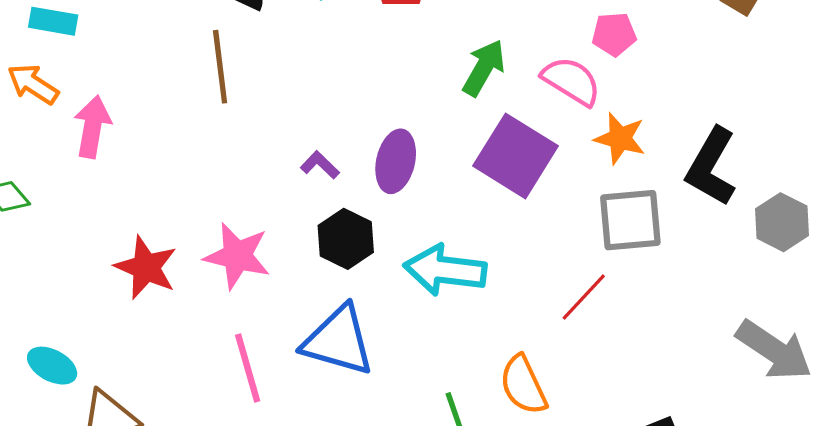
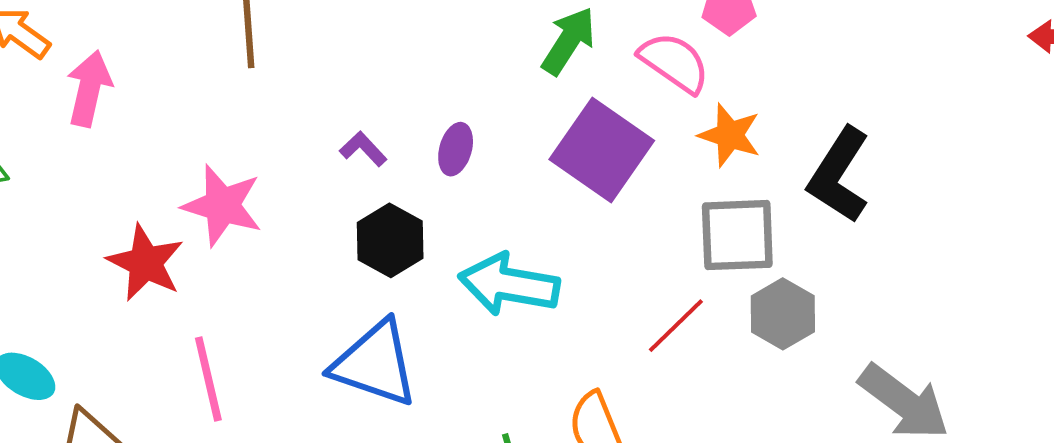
purple ellipse: (396, 161) -> (456, 149), size x0.7
gray hexagon: (782, 222) -> (783, 314), moved
pink star: (237, 256) -> (222, 205), moved
pink line: (248, 368) -> (208, 379), moved

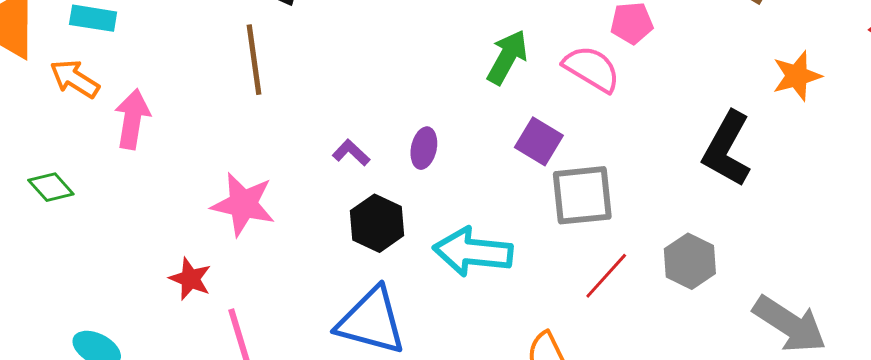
orange star: (730, 135) -> (797, 76), moved, turned -30
purple square: (602, 150) -> (539, 141), size x0.6
gray square: (737, 235) -> (582, 195), moved
red star: (145, 263) -> (190, 279), moved, size x0.7

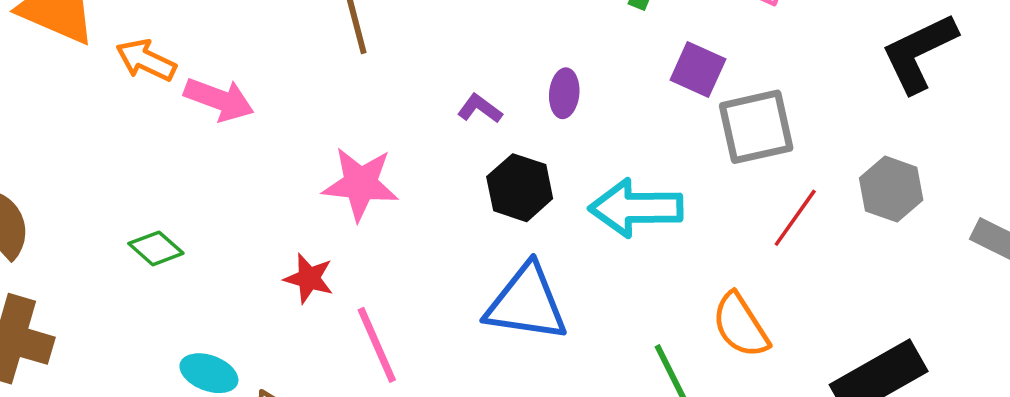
pink arrow: (132, 119) -> (219, 99), turned 108
black L-shape: (727, 149) -> (919, 53), turned 42
green diamond: (51, 187) -> (156, 248), moved

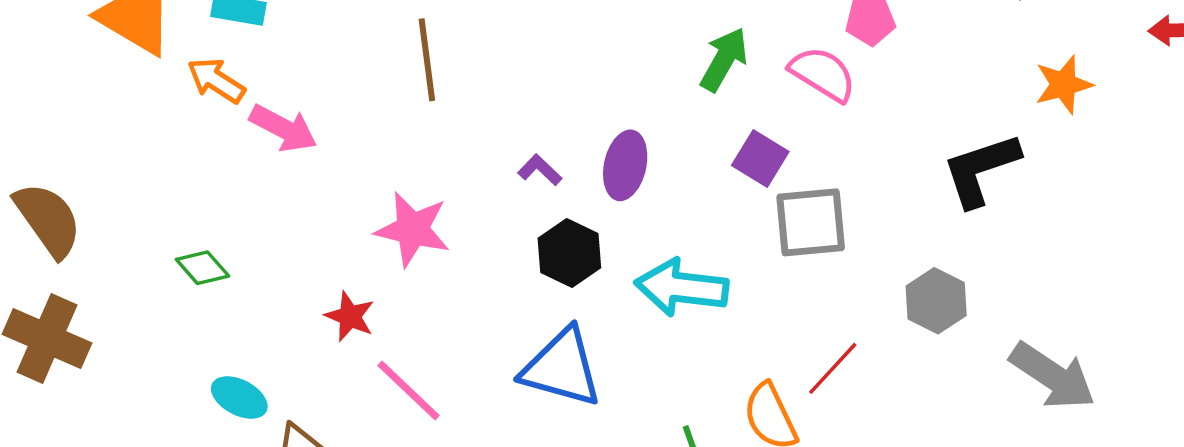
purple ellipse: (564, 93) -> (625, 165), size x1.4
red line: (795, 218) -> (833, 368), moved
pink line: (377, 345) -> (409, 391), turned -30

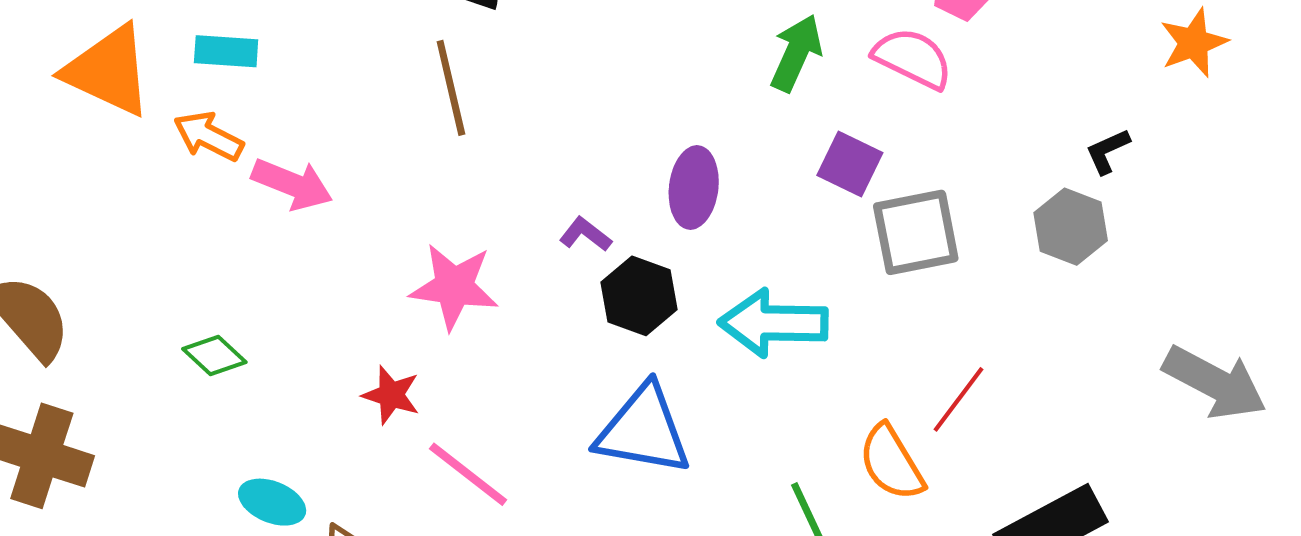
purple L-shape: (540, 170) -> (585, 234), moved
black L-shape: (981, 170) -> (1107, 151), size x0.5
gray hexagon: (936, 301) -> (1071, 227), moved

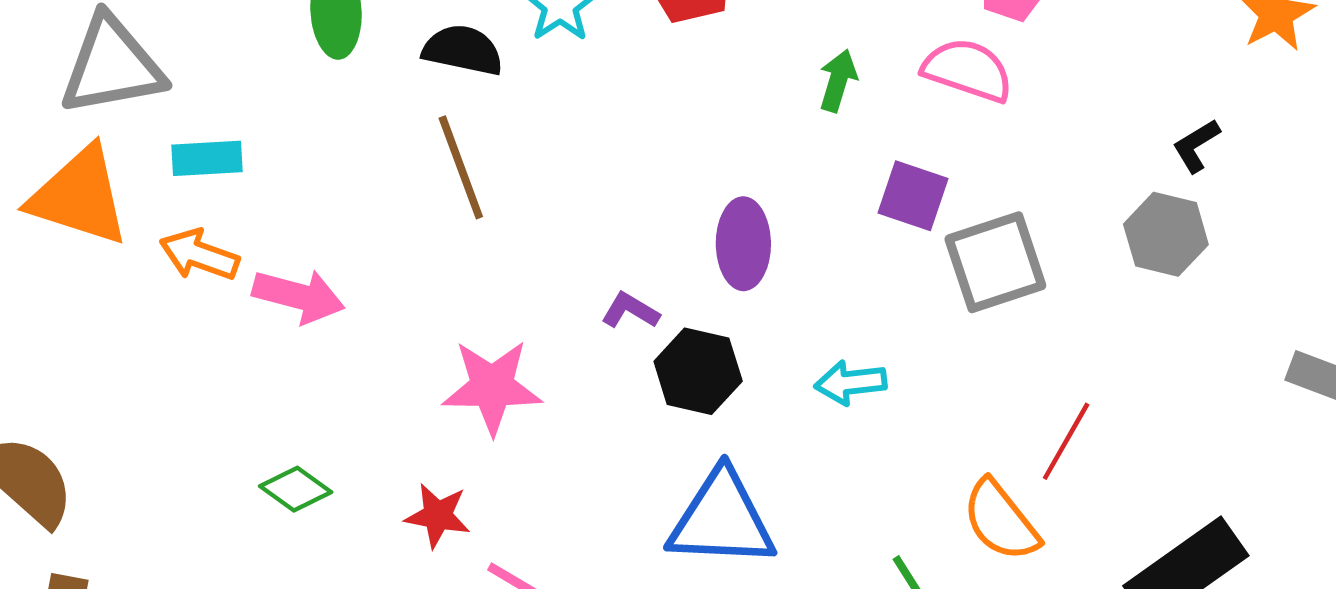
green arrow: (796, 53) -> (838, 81), size x0.7
cyan arrow: (773, 323) -> (851, 383), size x0.6
green diamond: (214, 356) -> (296, 489), moved

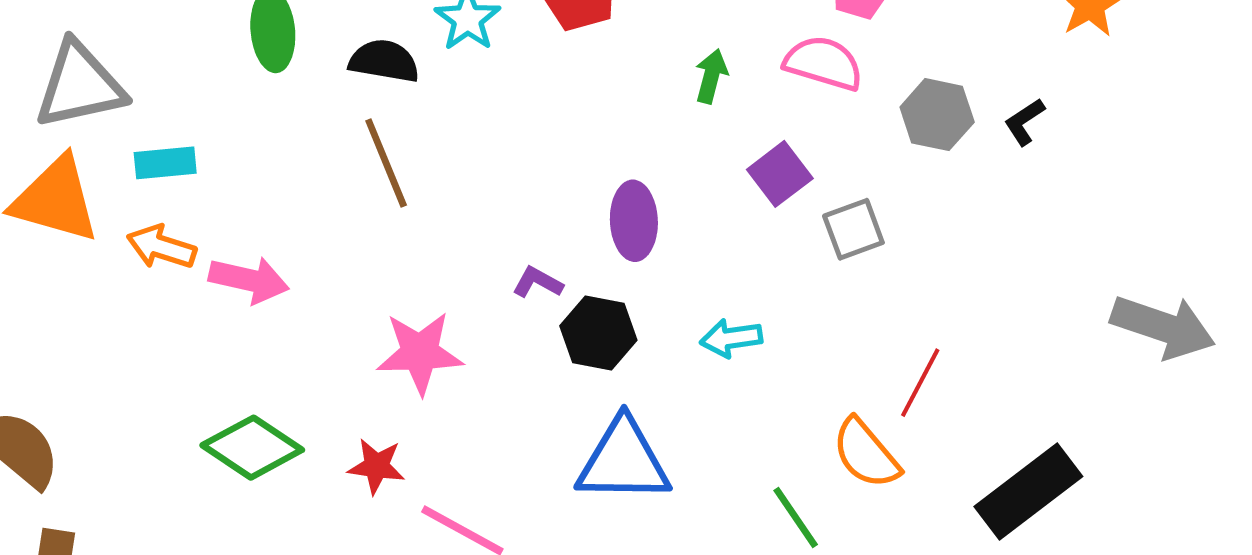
purple square: (913, 196) -> (780, 174), turned 36
gray hexagon: (1166, 234) -> (937, 115), moved
gray square: (995, 262) -> (853, 229), size x0.7
green diamond: (296, 489) -> (252, 448), size x1.6

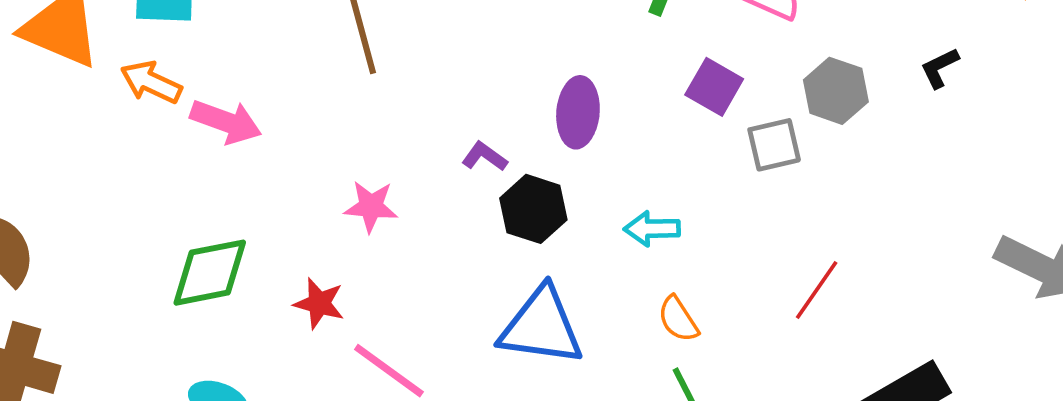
gray hexagon: (937, 115) -> (836, 91), moved
purple square: (780, 174) -> (714, 87), turned -30
pink star: (420, 353) -> (371, 207), size x0.7
green diamond: (252, 448) -> (210, 273), turned -52
orange semicircle: (866, 453) -> (678, 319), moved, size x0.7

